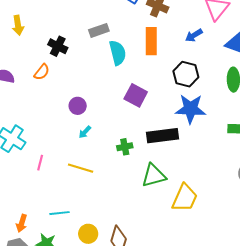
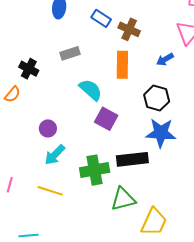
cyan semicircle: (118, 53) -> (91, 90), moved, turned -35
cyan arrow: (85, 132) -> (55, 155), size x1.6
green cross: (125, 147) -> (95, 170), size x1.8

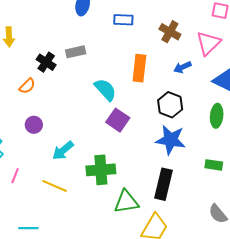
blue rectangle: (101, 18) -> (123, 20), turned -36
brown cross: (129, 29) -> (170, 32), moved
gray rectangle: (70, 53) -> (76, 52), moved
purple circle: (48, 128) -> (34, 125), moved
black rectangle: (132, 159) -> (164, 184), moved, turned -76

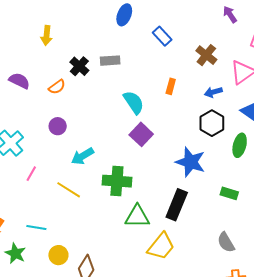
blue rectangle: (123, 20) -> (162, 36), turned 36
orange rectangle: (139, 68) -> (171, 86), size x0.6
black hexagon: (170, 105) -> (212, 123), moved

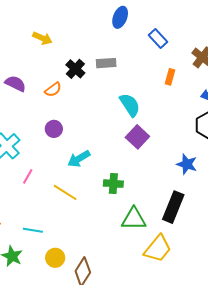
yellow arrow: (47, 35) -> (42, 38), turned -72
orange rectangle: (171, 86) -> (170, 77), moved
blue star: (190, 162) -> (187, 164), size x0.7
green cross: (117, 181) -> (113, 184), size x0.7

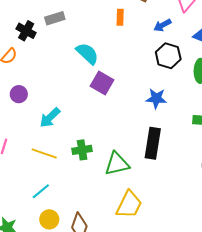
green cross: (113, 184) -> (82, 150), moved
cyan line: (33, 230) -> (41, 191), moved, turned -36
yellow trapezoid: (158, 249) -> (129, 205), moved

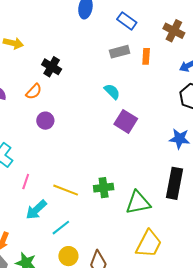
gray rectangle: (55, 18) -> (120, 52), moved
cyan semicircle: (87, 54) -> (112, 92), size x0.7
purple circle: (19, 94) -> (45, 121), moved
cyan arrow: (50, 118) -> (36, 210), moved

